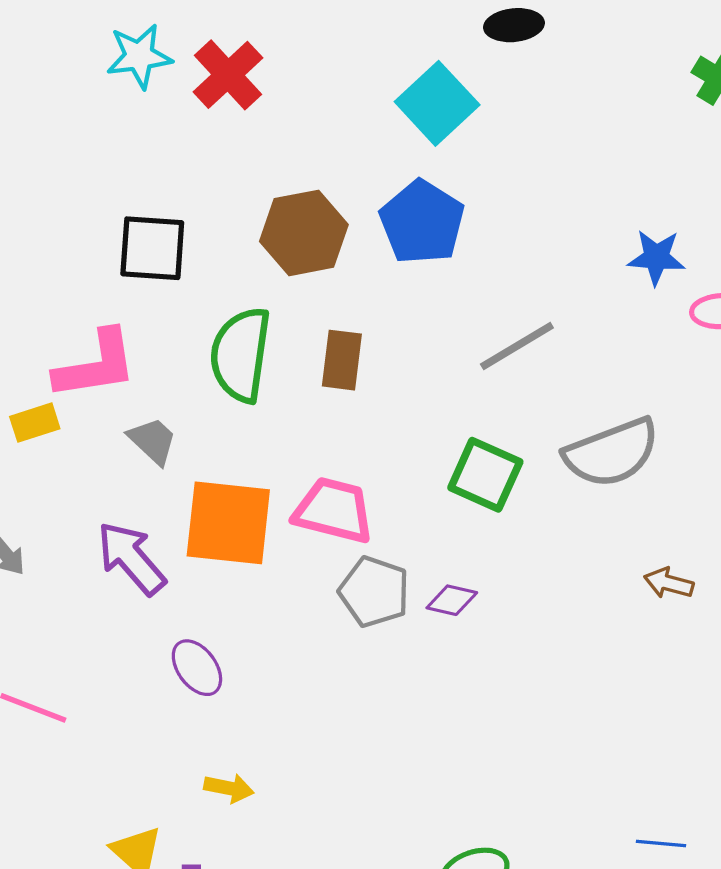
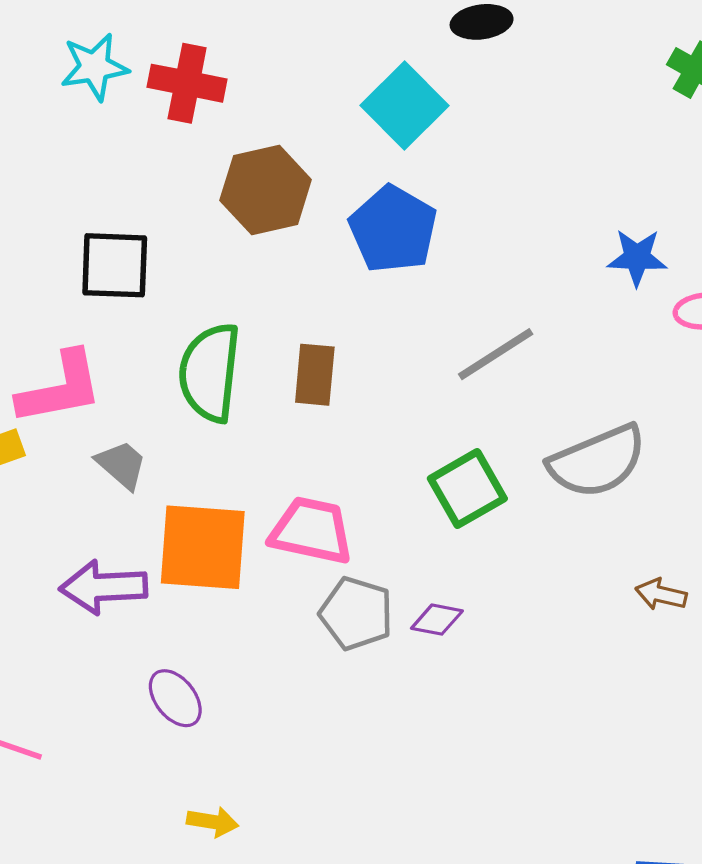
red cross: (228, 75) -> (187, 83), turned -34
brown hexagon: (304, 233) -> (266, 190), moved
green square: (485, 475) -> (467, 489), turned 38
purple arrow: (131, 558) -> (103, 587), turned -50

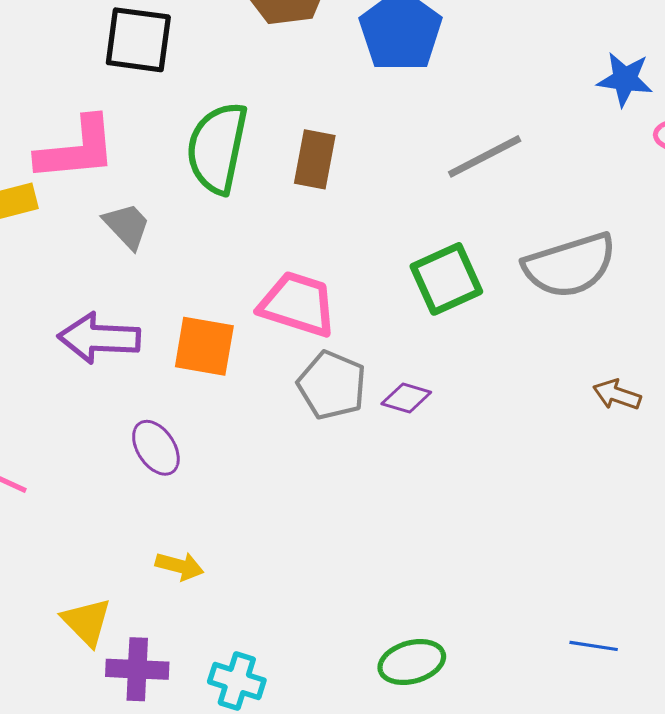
orange square: (203, 547) -> (204, 346), moved, size x0.7

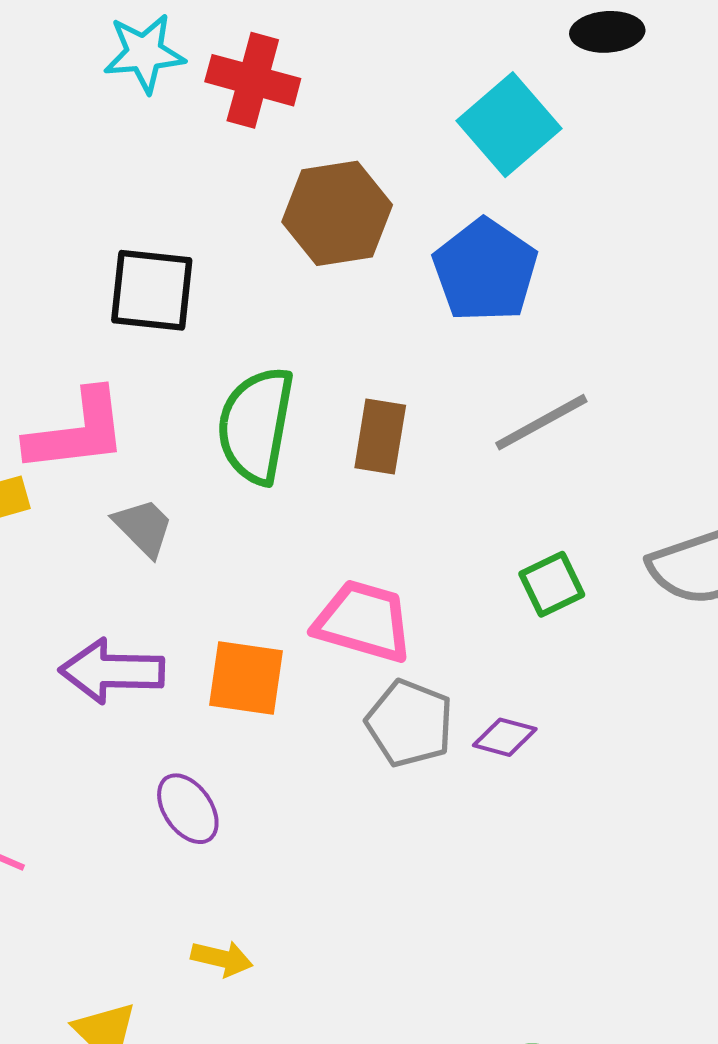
gray line: (485, 156) -> (541, 422), moved
green square: (446, 279) -> (552, 584), size x0.7

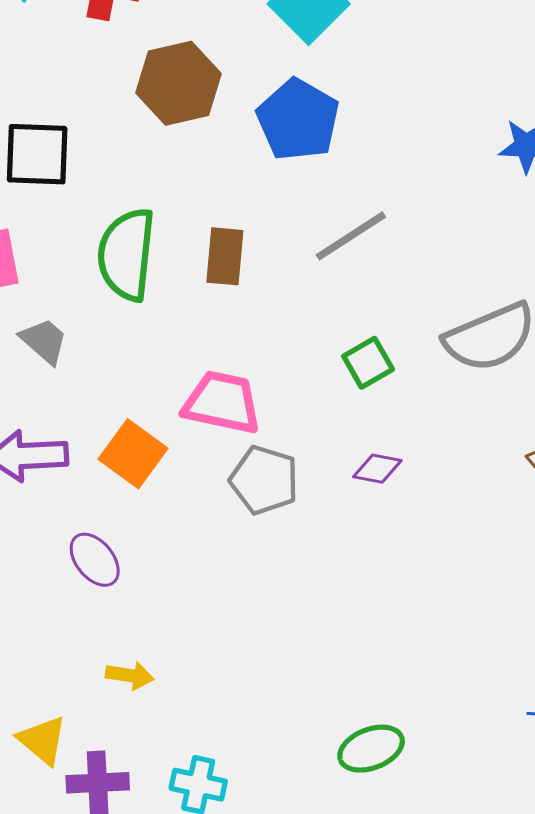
orange square: (246, 678) -> (133, 454), turned 32
purple diamond: (505, 737) -> (377, 469), moved

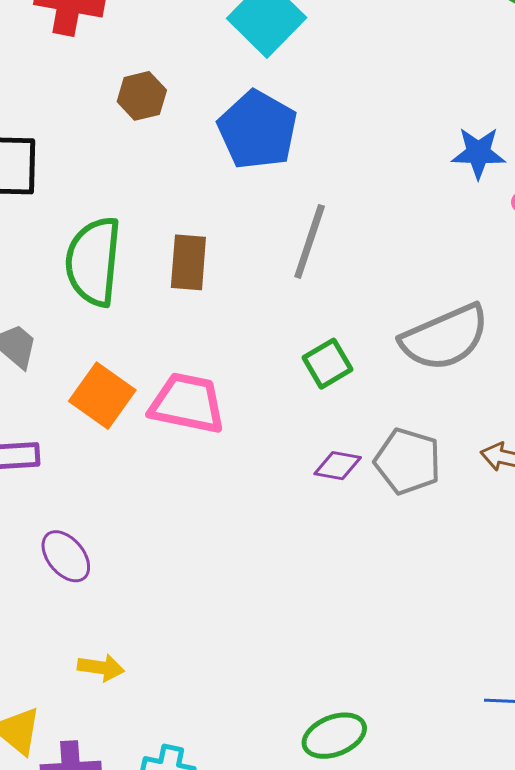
brown hexagon: (178, 83) -> (142, 96), size x0.6
gray line: (351, 236) -> (310, 241), turned -38
orange square: (133, 454) -> (102, 396), moved
gray pentagon: (264, 480) -> (408, 461), moved

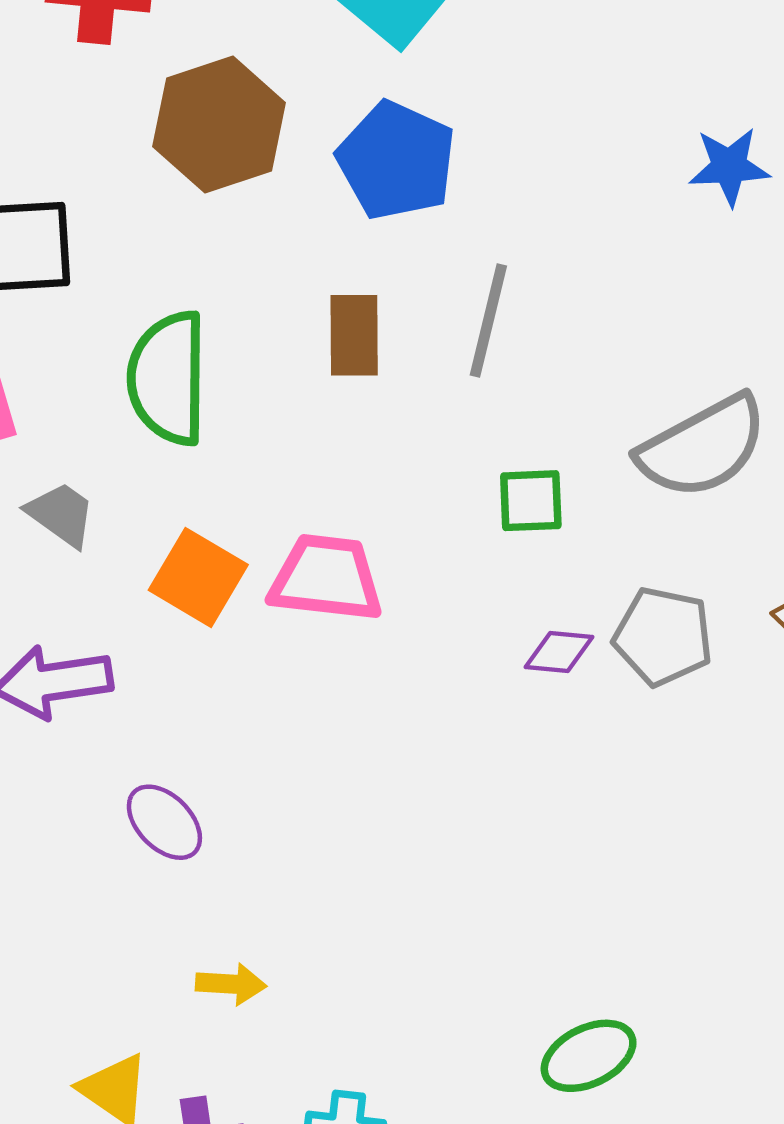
brown hexagon: (142, 96) -> (219, 125), size x1.8
brown rectangle: (188, 262) -> (354, 335), moved
green square: (328, 364) -> (531, 501), turned 33

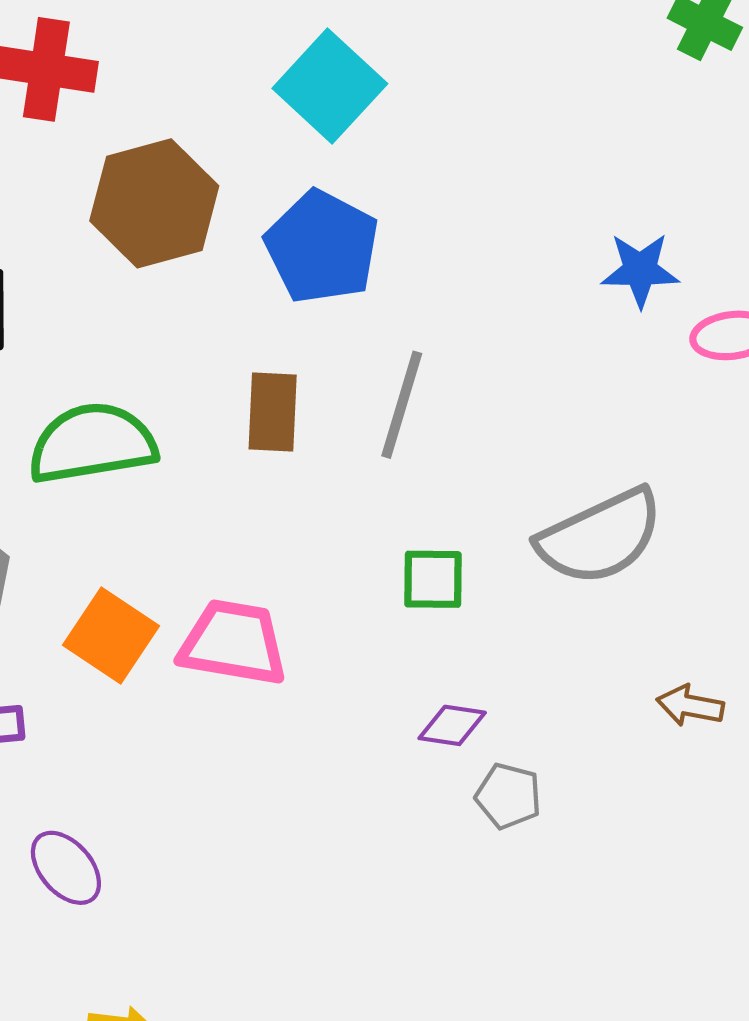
green semicircle: (168, 378) -> (92, 443), turned 77
gray pentagon: (663, 636) -> (508, 796), moved, size x0.7

